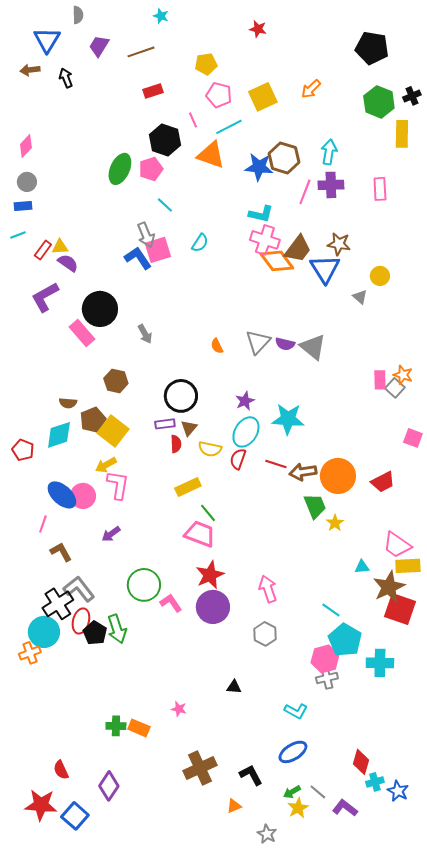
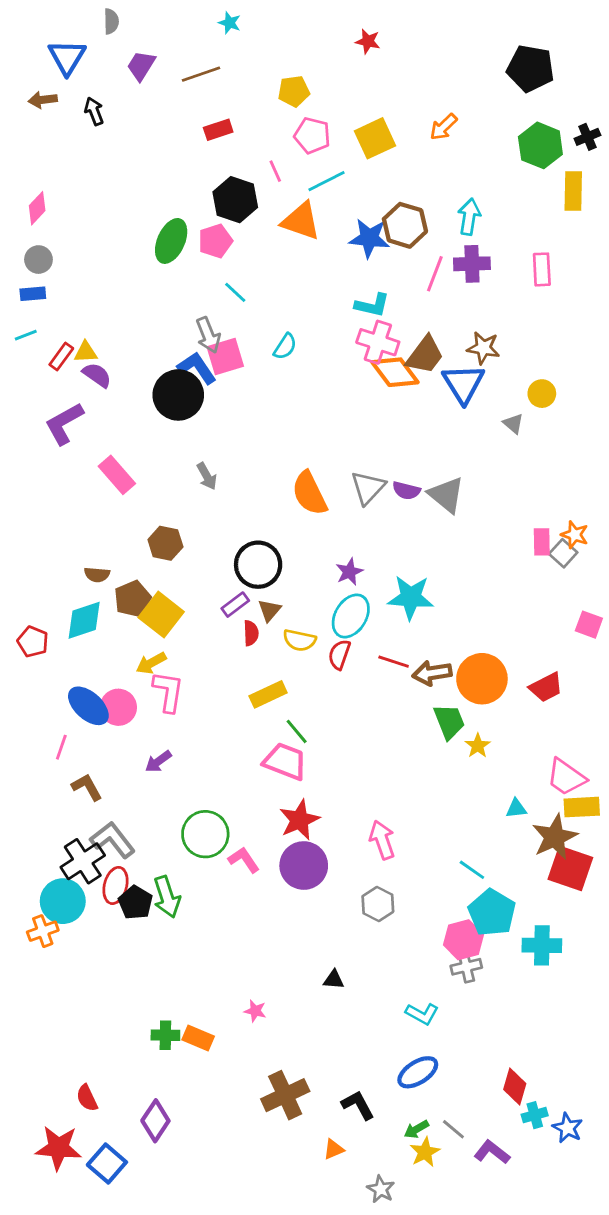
black circle: (100, 309) -> (178, 395), moved
orange semicircle: (217, 346) -> (309, 493), size x2.0
purple rectangle: (165, 424) -> (235, 605), turned -30

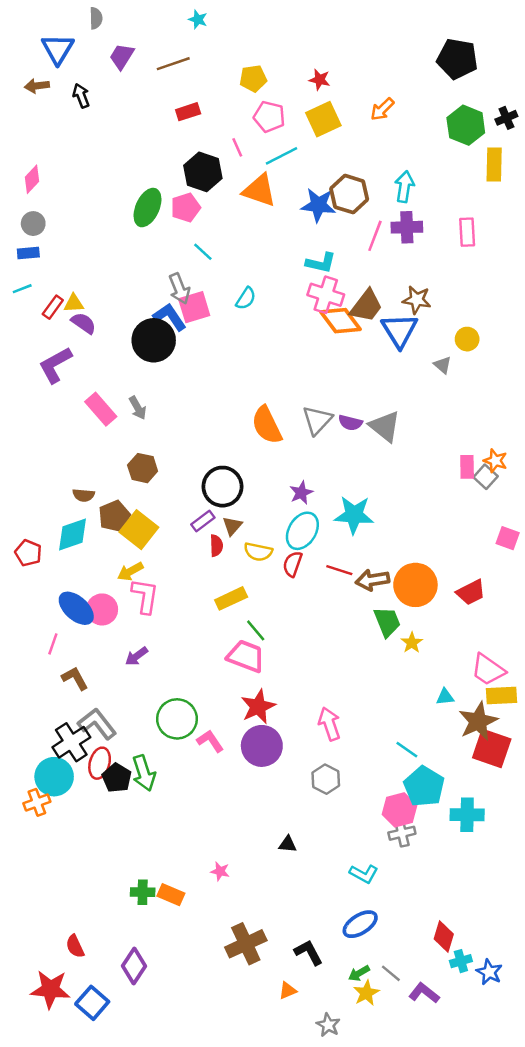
red star: (368, 41) -> (320, 80), moved
gray arrow: (207, 476) -> (138, 408), moved

